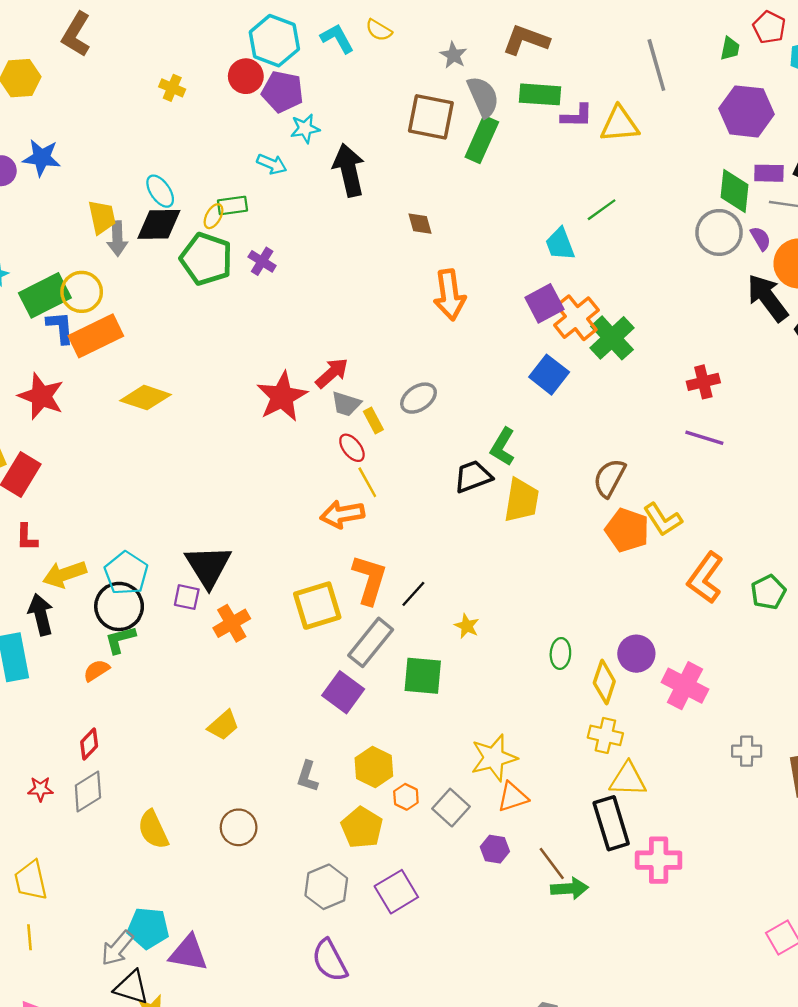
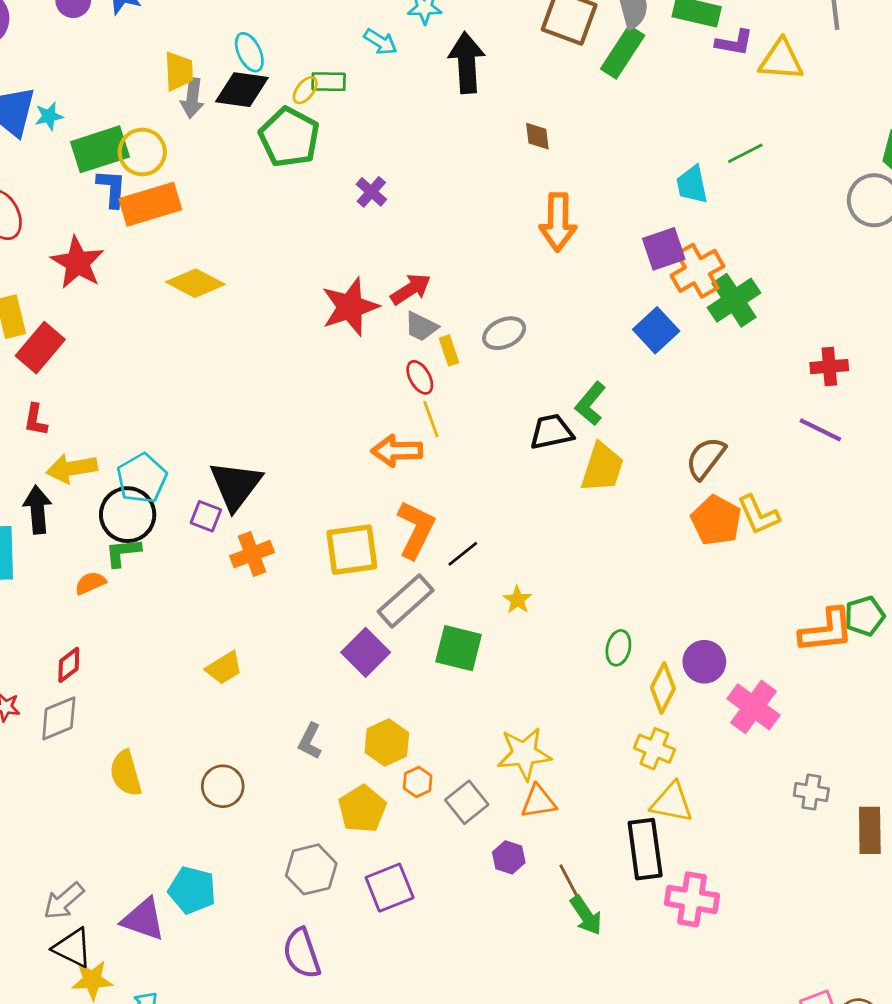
purple cross: (262, 261) -> (371, 192), moved
orange L-shape: (705, 578) -> (826, 631), moved, turned -141
green arrow: (570, 888) -> (586, 915), turned 51
cyan pentagon: (148, 928) -> (192, 890), moved

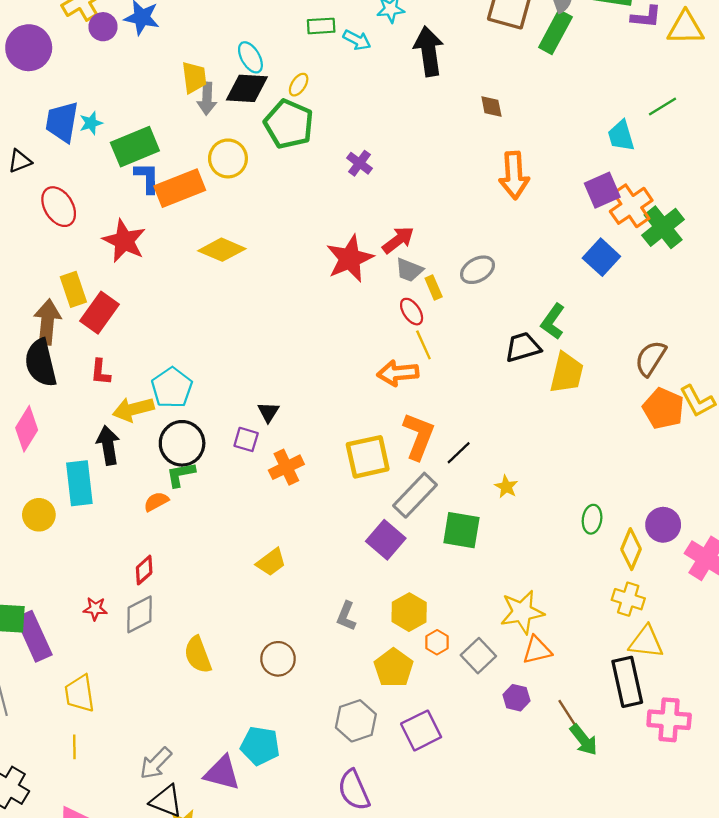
green rectangle: (329, 82) -> (321, 26), moved
yellow circle: (142, 152) -> (228, 158), moved
cyan pentagon: (142, 478) -> (172, 388), moved
black triangle: (236, 485) -> (268, 412), size x0.5

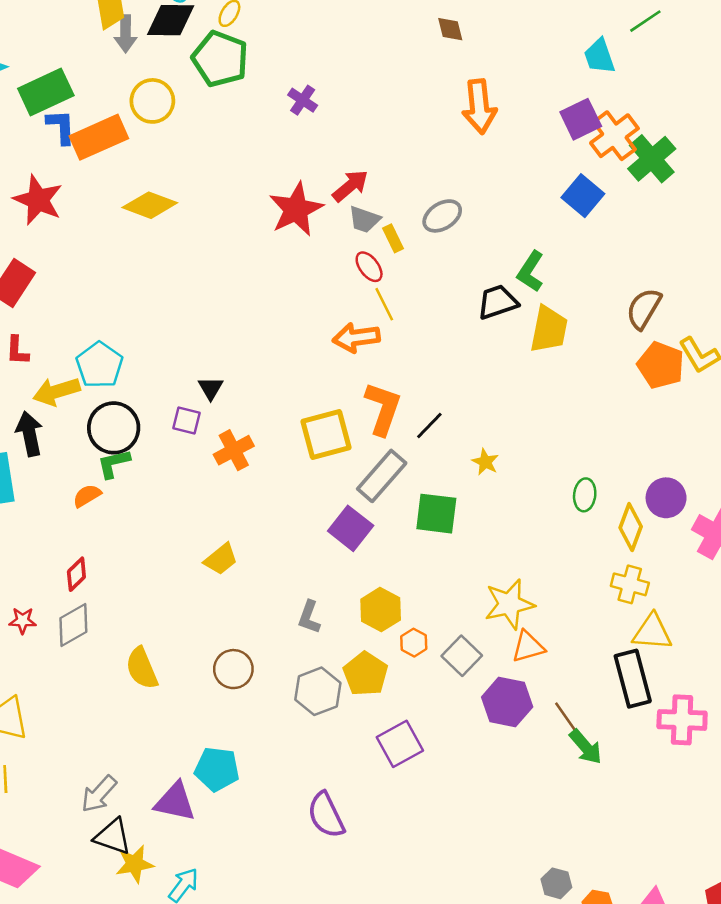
purple hexagon: (516, 698) -> (507, 702), size x1.6
gray hexagon: (356, 721) -> (318, 691), moved

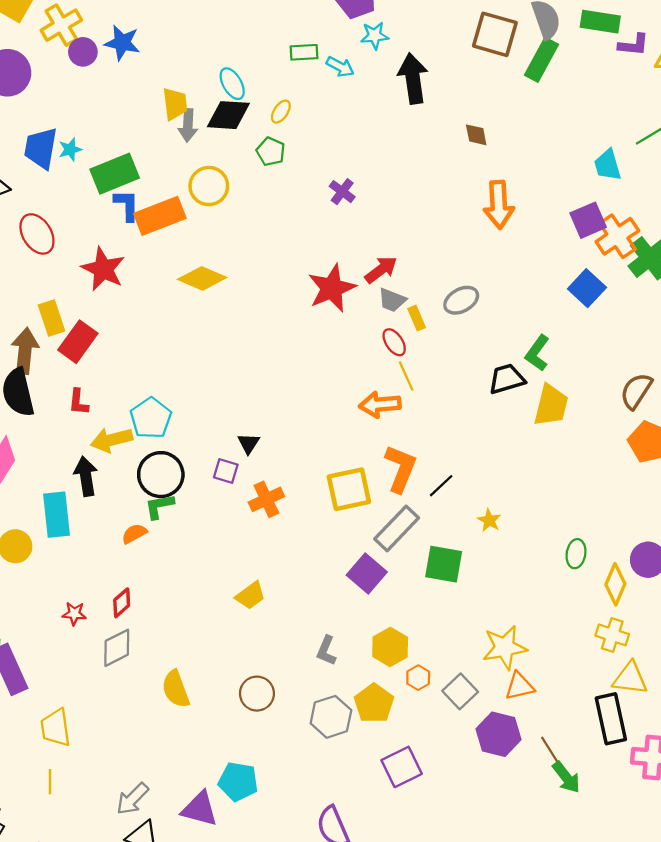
green pentagon: (220, 59) -> (271, 152), size x0.6
red star: (23, 621) -> (74, 614), moved

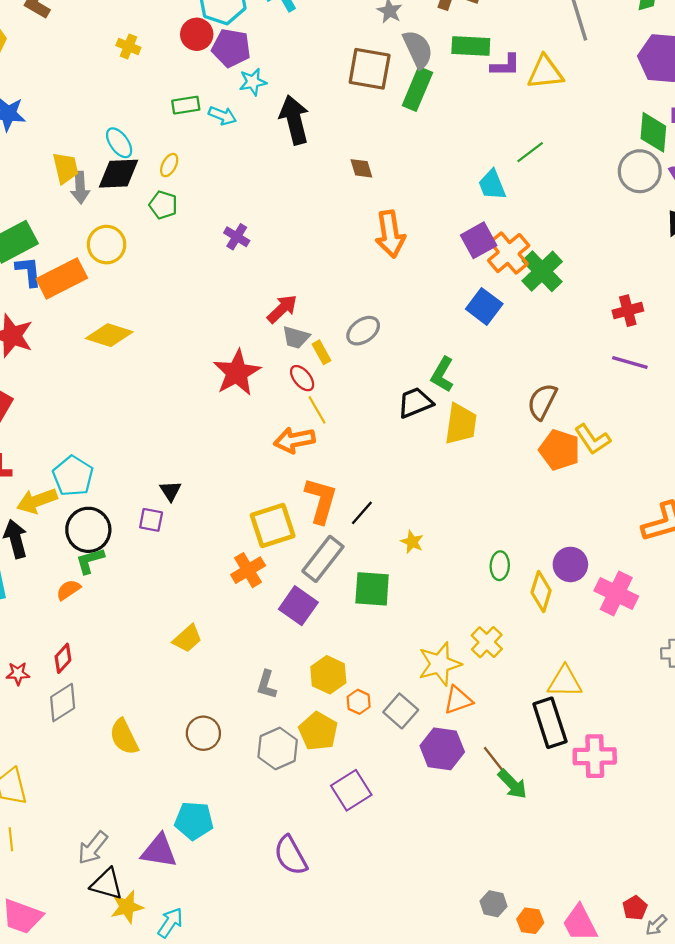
red star: (332, 288) -> (237, 373), moved
orange cross: (266, 499) -> (248, 570), moved
yellow cross: (612, 635) -> (487, 642), moved, turned 32

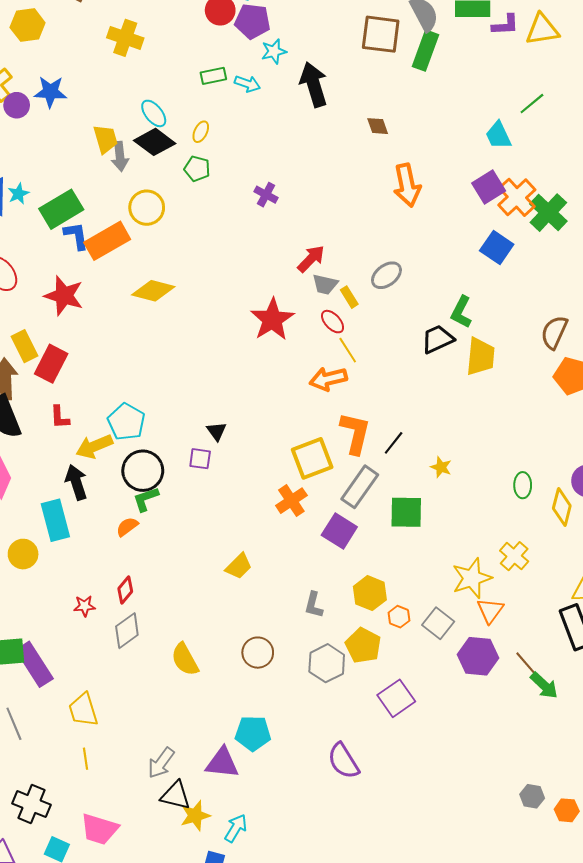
yellow cross: (128, 47) -> (125, 38), moved, size x1.6
black diamond: (119, 174) -> (155, 142), turned 42
orange triangle: (458, 700) -> (490, 611), turned -32

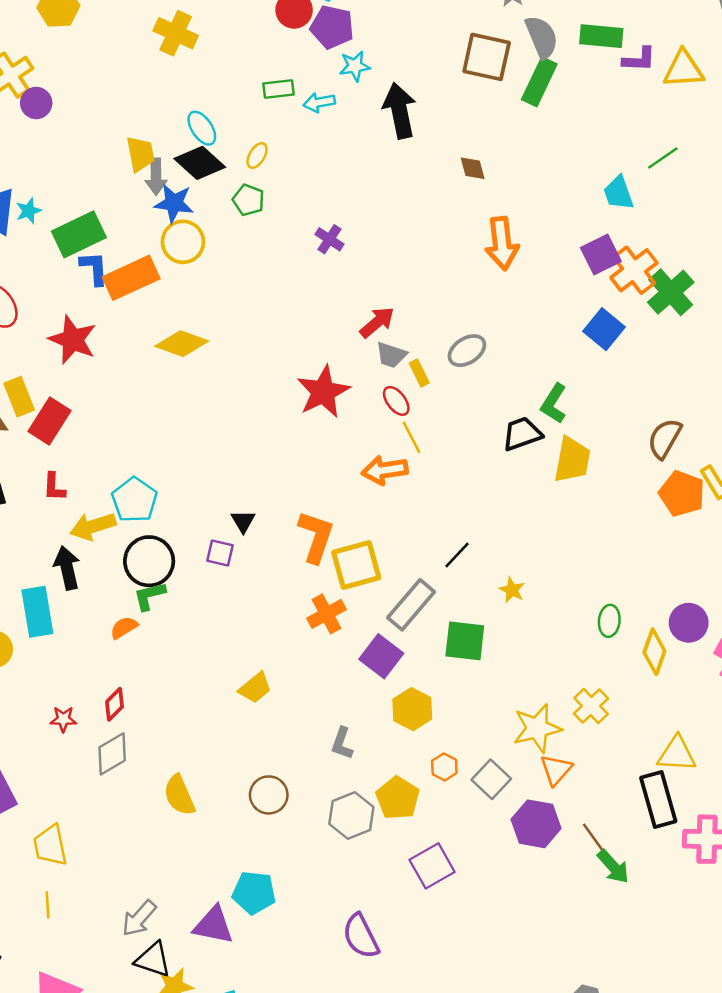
cyan arrow: (247, 84) -> (319, 102), turned 145
blue star: (50, 92) -> (174, 203), moved
orange L-shape: (355, 433) -> (316, 537), moved
yellow hexagon: (370, 593) -> (412, 709), moved

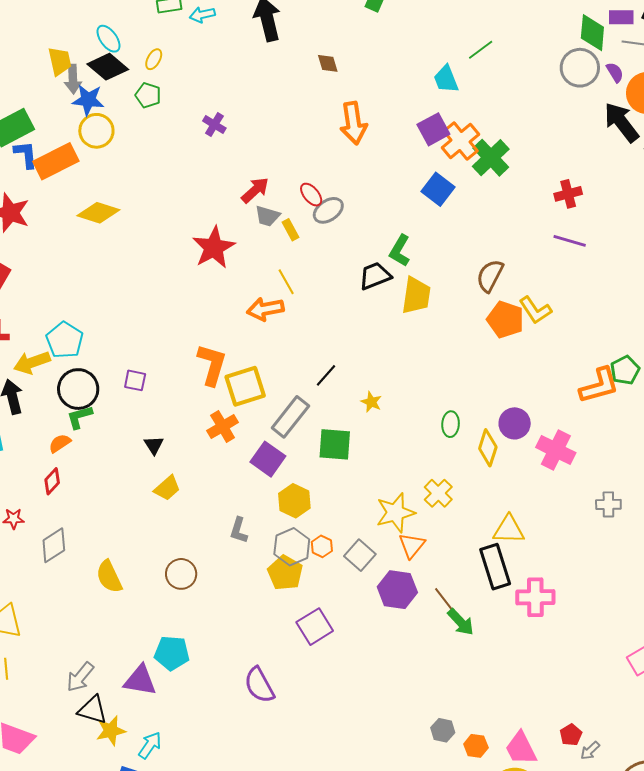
red ellipse: (396, 401) -> (311, 195), moved
black triangle: (243, 521) -> (154, 445), moved
red diamond: (115, 704) -> (52, 481), moved
gray hexagon: (351, 816) -> (292, 547), moved

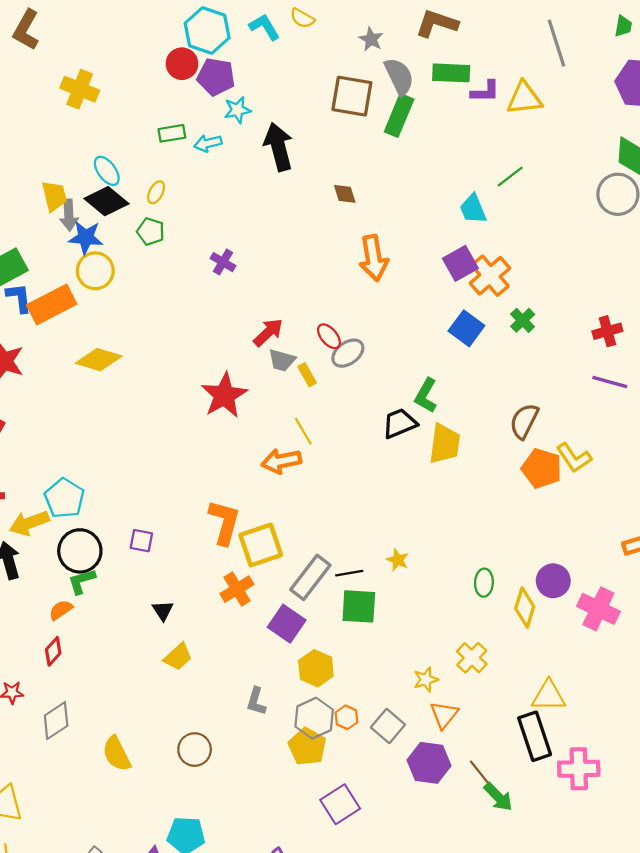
green cross: (491, 158) -> (523, 320), moved, size x0.6
black line: (326, 375) -> (349, 573), moved, turned 40
yellow star: (395, 513) -> (426, 680), size x0.6

